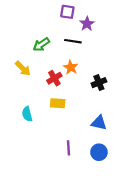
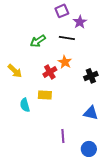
purple square: (67, 12) -> (62, 11), turned -32
yellow arrow: (23, 68) -> (15, 71), moved
yellow rectangle: (58, 103) -> (45, 95), moved
blue circle: (99, 152) -> (89, 149), moved

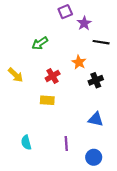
black line: (67, 38) -> (101, 42), moved
orange star: (65, 62) -> (79, 62), moved
cyan semicircle: (25, 105) -> (26, 142), moved

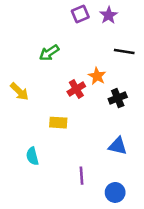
purple star: (84, 23) -> (109, 15), moved
red cross: (53, 76) -> (76, 89), moved
cyan semicircle: (26, 142) -> (32, 156), moved

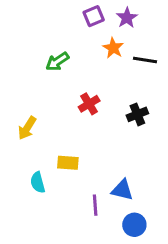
orange star: (97, 76) -> (113, 48), moved
yellow arrow: (19, 92) -> (27, 128), moved, turned 78
yellow rectangle: (58, 123) -> (68, 163), moved
blue triangle: (118, 146) -> (122, 190), moved

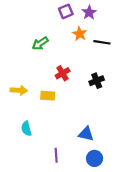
yellow arrow: (27, 128) -> (19, 90), turned -119
yellow rectangle: (68, 163) -> (48, 96), moved
purple line: (95, 205) -> (56, 155), moved

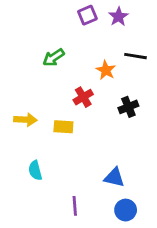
orange star: (80, 34) -> (106, 70), moved

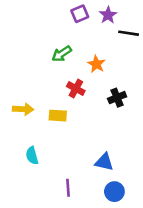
black line: (135, 56) -> (129, 33), moved
green arrow: (54, 58) -> (62, 54), moved
red cross: (83, 97) -> (76, 89), turned -30

